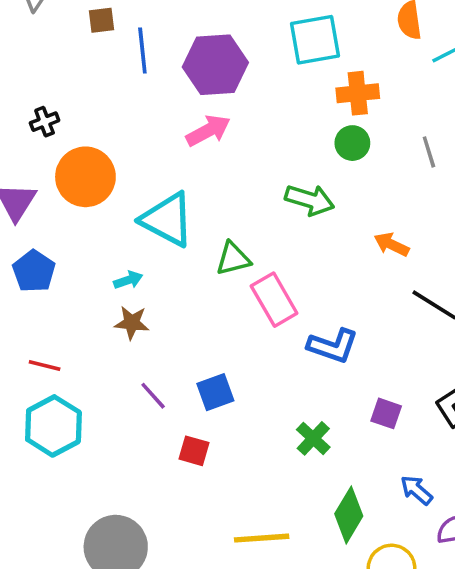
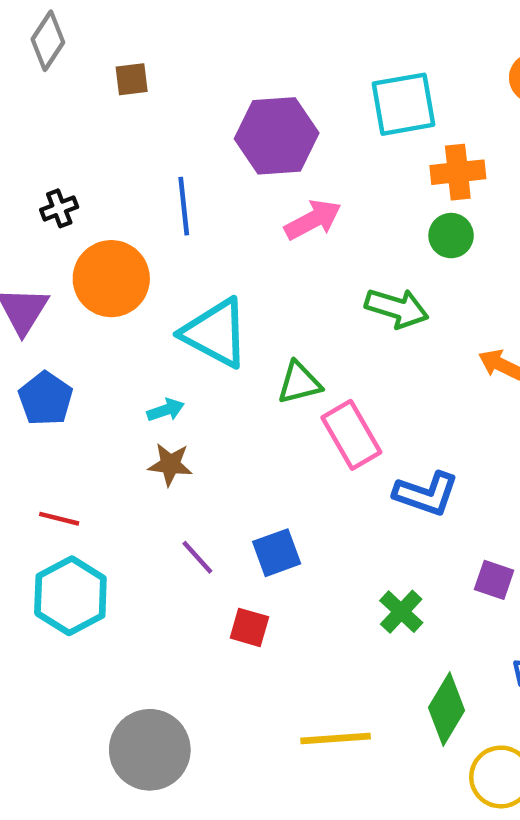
blue line: (142, 50) -> (184, 206), moved
pink arrow: (208, 131) -> (313, 220), moved

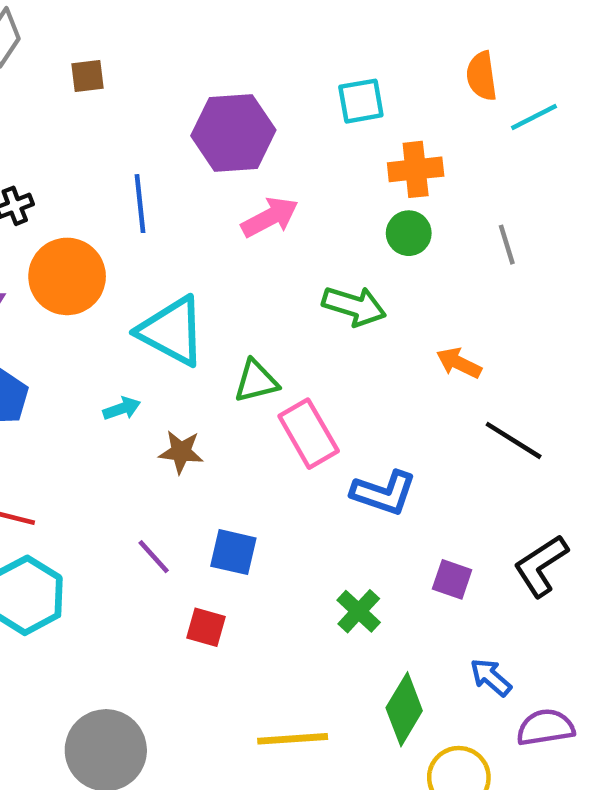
cyan square: (403, 104) -> (361, 101), size x0.7
brown star: (170, 464) -> (181, 452), moved
blue square: (277, 553) -> (233, 552), turned 33

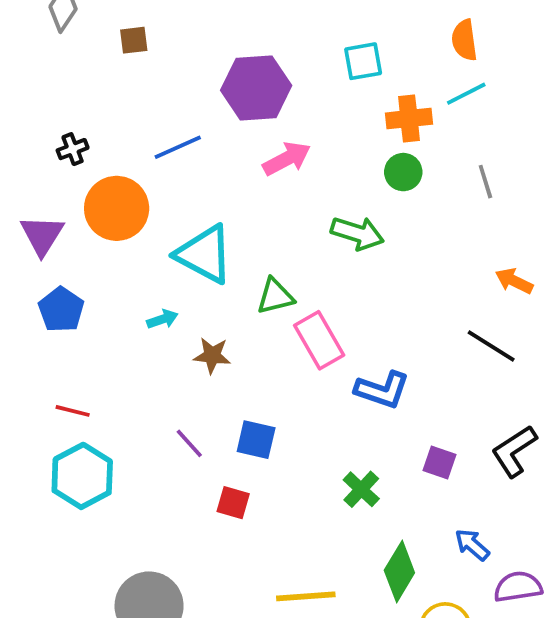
cyan line: (534, 117) -> (466, 94), moved
blue line: (140, 204) -> (178, 147), turned 72
orange arrow: (459, 363) -> (514, 281), moved

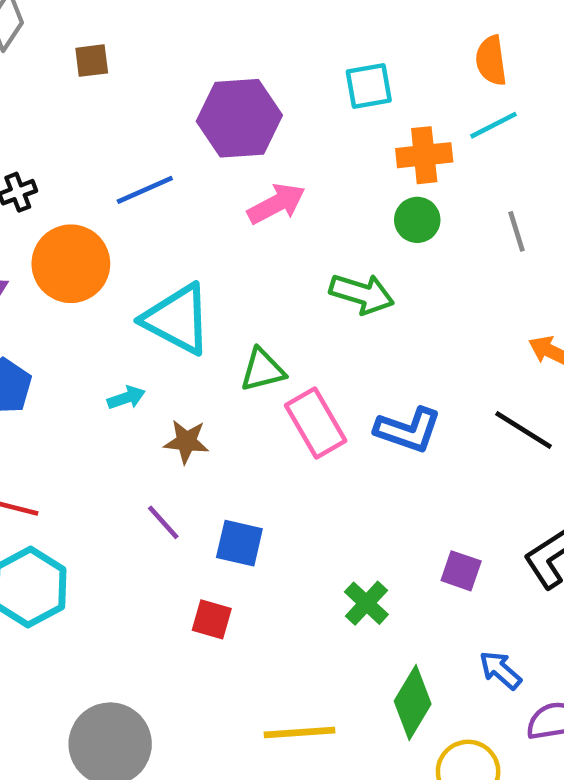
blue L-shape: (382, 390) -> (408, 430), moved
purple line: (189, 443) -> (163, 522), moved

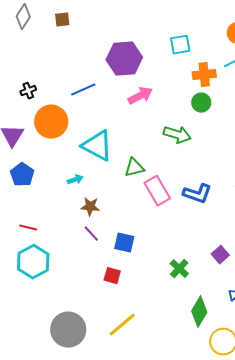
brown square: (92, 61) -> (62, 20), moved
brown star: (186, 442) -> (90, 207), moved
purple square: (461, 571) -> (220, 255), turned 30
yellow line: (299, 732) -> (122, 325), moved, turned -36

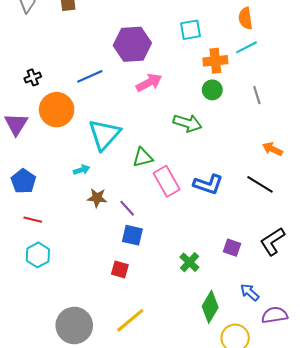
cyan triangle: (97, 146) -> (104, 135), turned 44
blue pentagon: (22, 175) -> (23, 181), moved
purple line: (91, 234) -> (127, 208), moved
purple square: (220, 255) -> (232, 248), turned -30
cyan hexagon: (33, 262) -> (38, 255), size x0.7

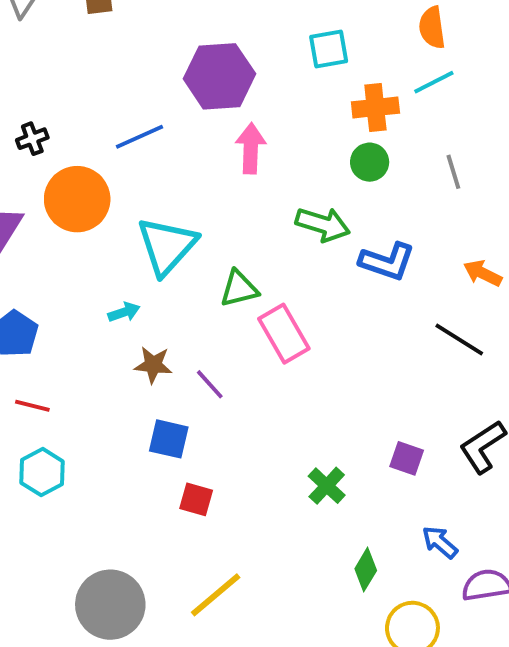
pink arrow: (149, 83) -> (251, 148), turned -60
blue L-shape: (208, 184) -> (387, 262), moved
blue square: (132, 235) -> (169, 439), moved
green diamond: (210, 307) -> (366, 570), size x0.7

